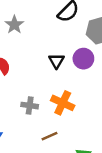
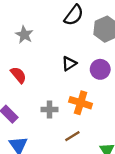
purple circle: (83, 59) -> (100, 69), moved
black triangle: (56, 61) -> (69, 64), turned 35

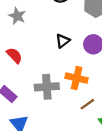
gray cross: (49, 110) -> (47, 87), size x1.5
brown line: (72, 136) -> (87, 104), moved

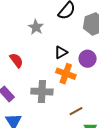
gray star: (17, 16) -> (36, 27), moved
orange cross: (77, 78) -> (66, 74), moved

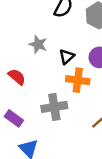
gray star: (36, 27) -> (38, 44), moved

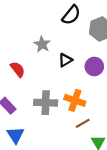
orange cross: (78, 80) -> (75, 100), moved

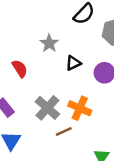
gray cross: (46, 103) -> (47, 108), turned 35
brown line: (83, 123) -> (64, 131), moved

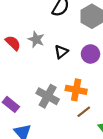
red semicircle: (20, 69) -> (13, 43), moved
brown line: (64, 131) -> (84, 112), moved

